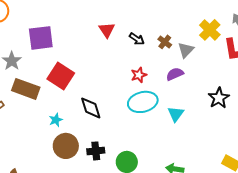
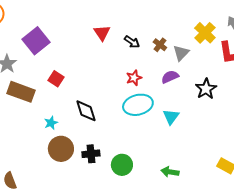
purple square: (41, 38) -> (36, 41), turned -32
red square: (61, 76) -> (56, 79), size x0.6
black star: (219, 98) -> (206, 89), moved

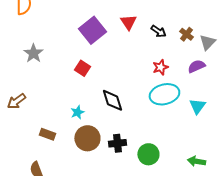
purple square: (36, 41) -> (92, 30), moved
brown rectangle: (21, 92) -> (47, 134), moved, size x0.6

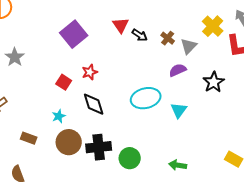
red triangle: (128, 22) -> (121, 25), moved
red star: (160, 67) -> (90, 72), moved
red square: (82, 68) -> (64, 82), moved
black cross: (117, 143) -> (99, 147), size x1.4

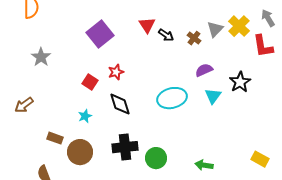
gray triangle: (189, 46) -> (215, 29), moved
cyan triangle: (179, 110) -> (213, 96), moved
brown circle: (69, 142) -> (80, 152), moved

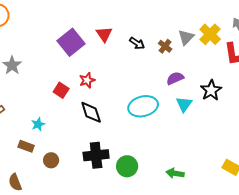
red triangle: (147, 25) -> (104, 34), moved
cyan star: (85, 116) -> (38, 124), moved
brown circle: (80, 152) -> (51, 160), size x0.6

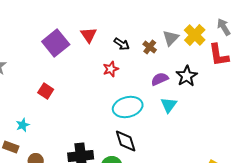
red star: (87, 80) -> (111, 69), moved
black star: (211, 90) -> (187, 76), moved
black diamond: (91, 112) -> (126, 141), moved

